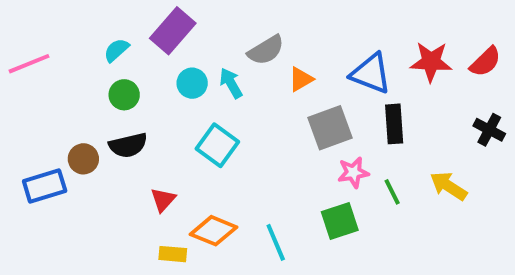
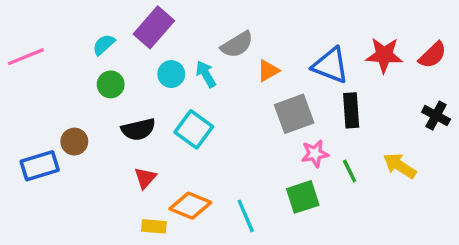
black semicircle: (128, 145) -> (138, 129), moved

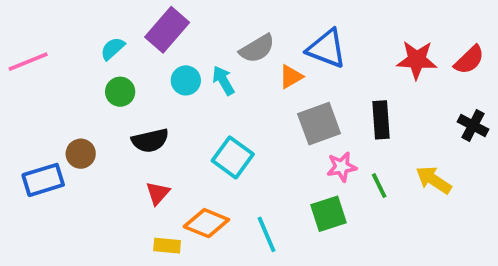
blue triangle: (330, 65) -> (327, 49), moved
cyan square: (194, 129) -> (233, 157), moved

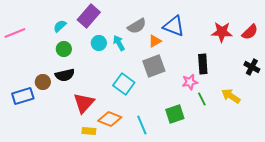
gray square: (319, 124) -> (154, 66), moved
black semicircle: (150, 141) -> (65, 75), moved
pink star: (342, 167) -> (190, 82), moved
red triangle: (158, 193) -> (84, 103), size x1.6

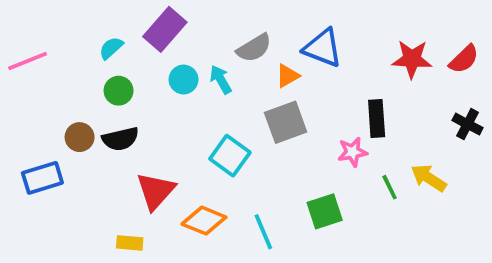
brown circle: (43, 82) -> (80, 137), moved
green line: (202, 99) -> (390, 187), moved
yellow rectangle: (89, 131) -> (130, 243), moved

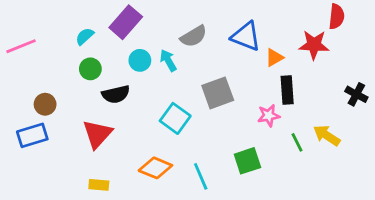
red semicircle: (464, 59) -> (337, 17), moved, turned -40
orange triangle: (287, 76) -> (274, 58), moved
brown circle: (80, 137) -> (45, 104), moved
black semicircle: (120, 139) -> (116, 94), moved
red triangle: (156, 191) -> (97, 134), moved

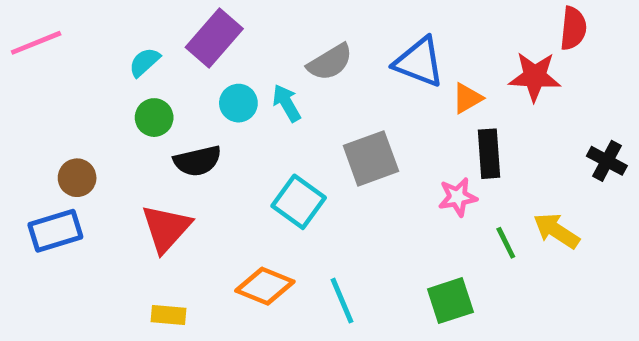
pink line: (21, 46) -> (36, 43), moved
green square: (247, 161) -> (450, 301), moved

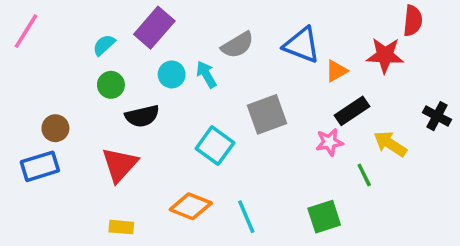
pink line: (36, 43) -> (26, 31), turned -36
black rectangle: (489, 154) -> (352, 111), turned 60
yellow arrow: (556, 231) -> (390, 144), moved

